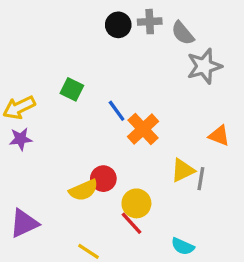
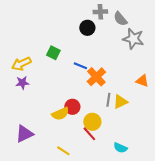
black circle: (118, 25) -> (87, 28), moved
gray star: (204, 66) -> (133, 39), turned 30
blue line: (117, 111) -> (80, 66), turned -32
gray line: (201, 179) -> (108, 100), moved

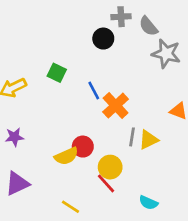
blue line: (80, 66) -> (94, 90), turned 40
purple star: (22, 83) -> (14, 137), moved

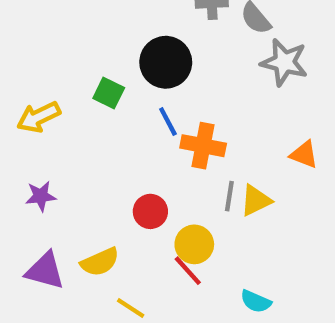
black circle: (103, 39) -> (166, 62), moved, size x1.5
orange cross: (116, 106) -> (203, 146), turned -36
yellow semicircle: (66, 156) -> (100, 262), moved
purple triangle: (17, 183) -> (45, 271), turned 40

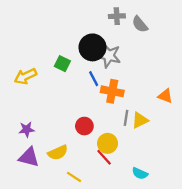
gray star: (284, 62) -> (109, 55), moved
purple star: (41, 196) -> (27, 129), moved

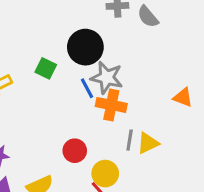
gray star: (109, 55) -> (107, 78), moved
orange triangle: (165, 96) -> (183, 97), moved

